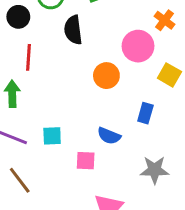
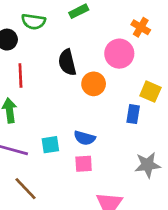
black semicircle: (73, 30) -> (67, 62), moved
yellow square: (169, 75) -> (150, 92), moved
blue semicircle: (109, 136) -> (85, 138), moved

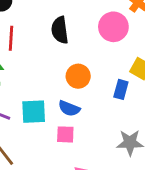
orange circle: (94, 84) -> (78, 76), moved
cyan square: (50, 145) -> (34, 112), size x1.4

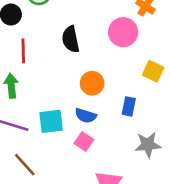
blue rectangle: (121, 89) -> (129, 106), moved
pink square: (65, 134) -> (84, 141), turned 36

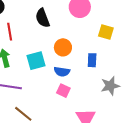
cyan square: (51, 121) -> (36, 61), moved

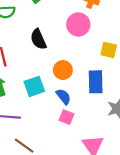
blue rectangle: (92, 60) -> (96, 82), size x1.5
blue semicircle: (62, 72) -> (63, 97), turned -133

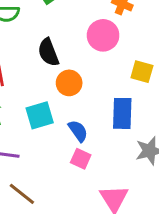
orange circle: (63, 70) -> (69, 83), moved

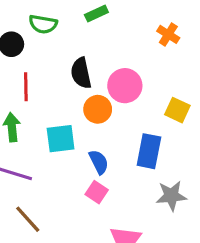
pink circle: (103, 35) -> (125, 86), moved

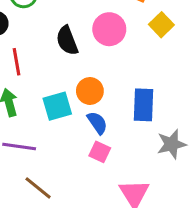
pink circle: (125, 86) -> (109, 29), moved
orange circle: (98, 109) -> (90, 91), moved
yellow square: (177, 110) -> (161, 25), moved, turned 30

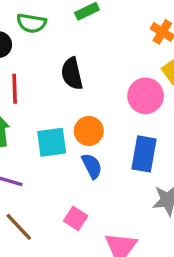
pink circle: (109, 29) -> (146, 96), moved
pink square: (100, 152) -> (76, 218), moved

